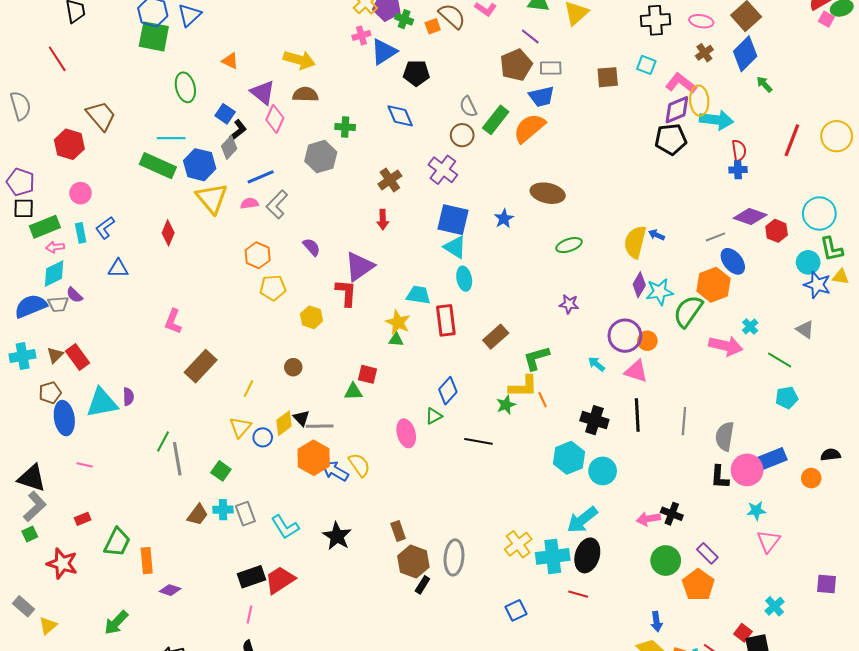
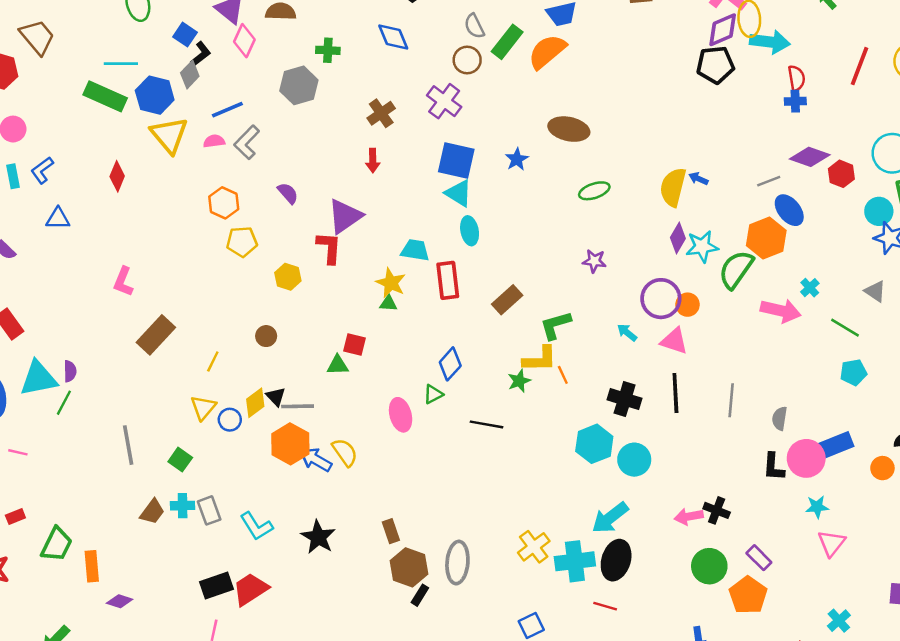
gray semicircle: (725, 436) -> (780, 418), size x0.7
green line: (163, 441) -> (64, 403), moved

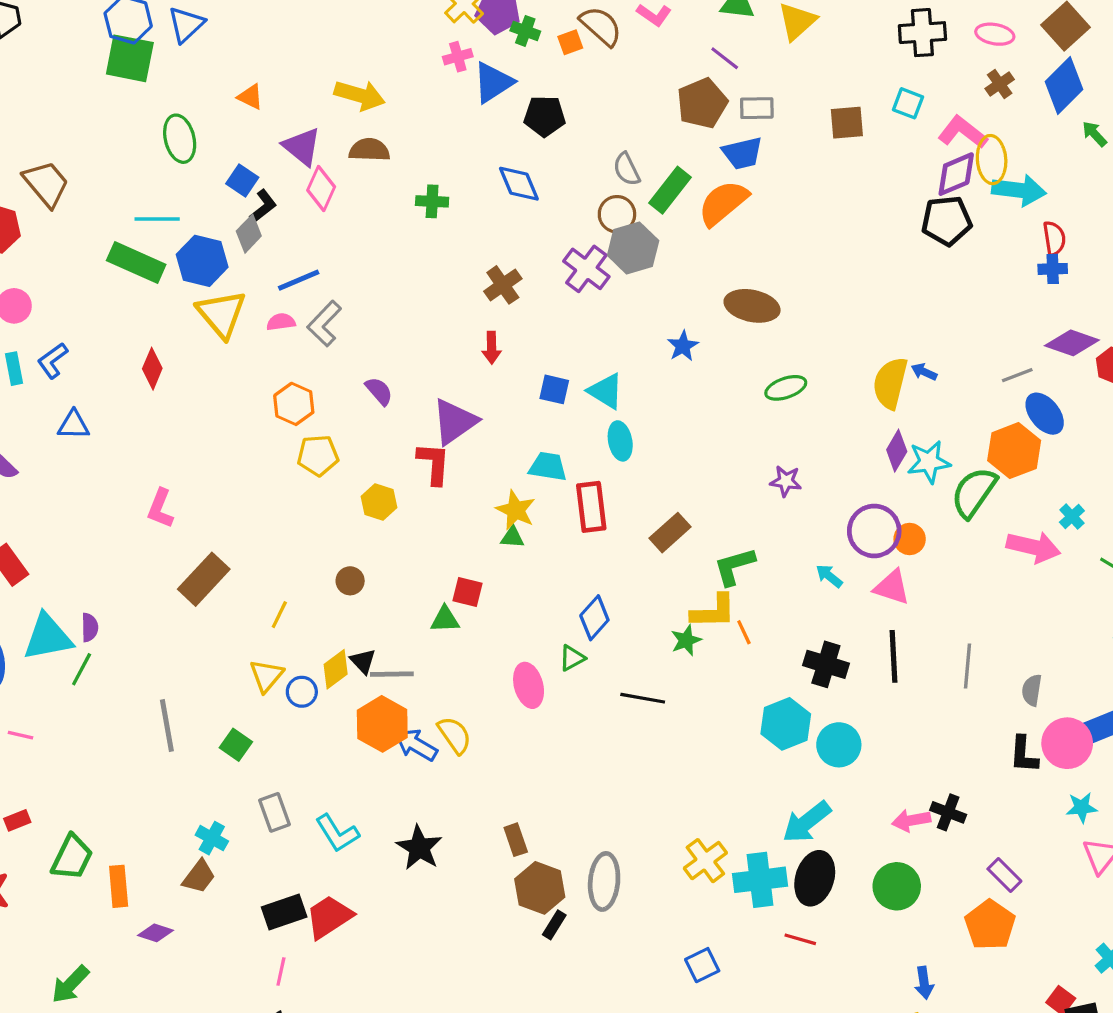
gray hexagon: (299, 85) -> (633, 248), moved
blue square: (456, 161) -> (554, 389), moved, size x0.6
cyan cross: (183, 506) -> (212, 838), moved, turned 30
brown trapezoid: (152, 512) -> (199, 877), moved
green circle: (709, 566) -> (897, 886), moved

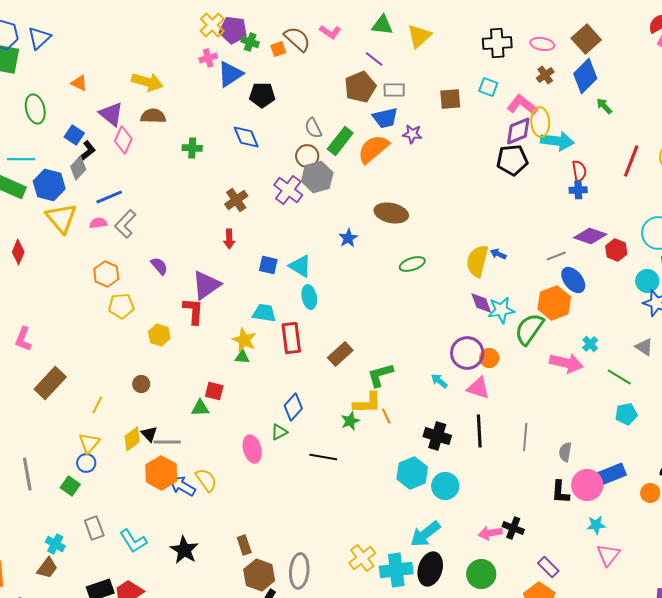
purple diamond: (897, 451) -> (481, 303), turned -50
purple star: (786, 481) -> (412, 134), moved
blue circle: (302, 692) -> (86, 463), moved

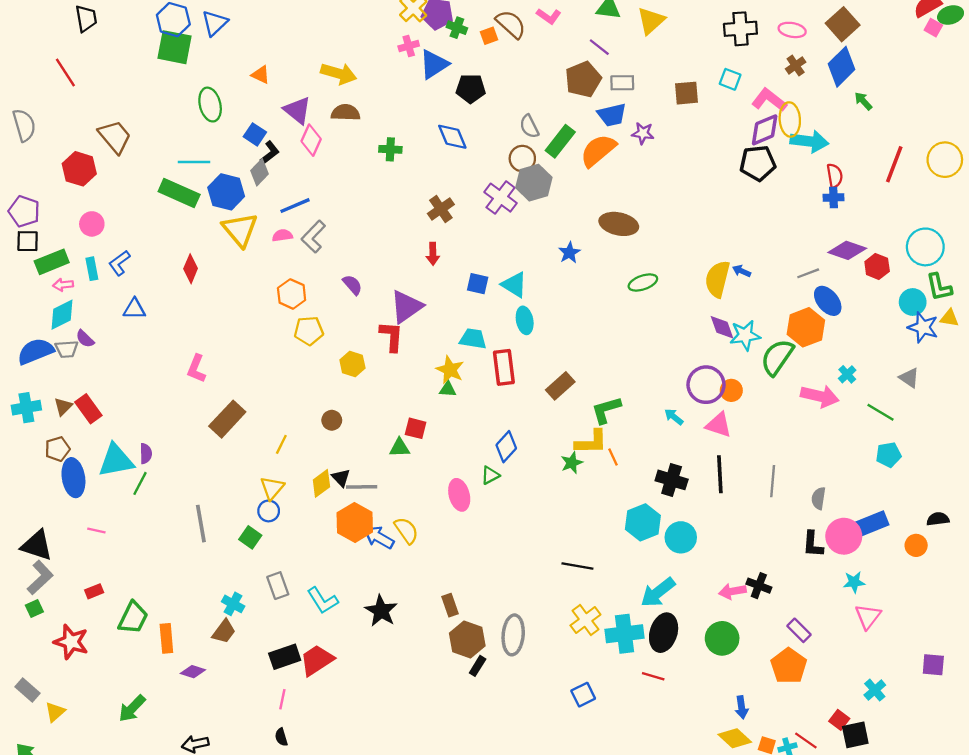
black line: (323, 457) -> (577, 566), moved

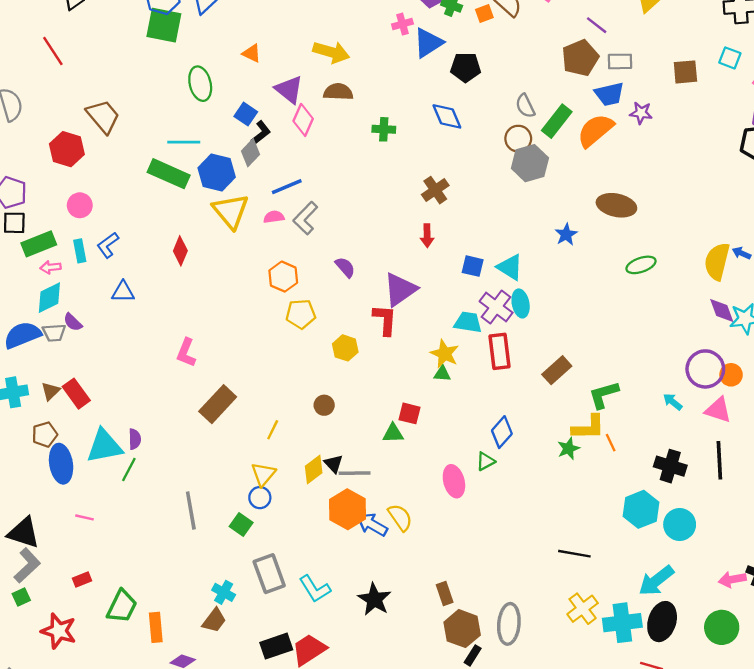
purple cross: (501, 198) -> (496, 307), moved
gray rectangle: (278, 586) -> (269, 574), size x1.4

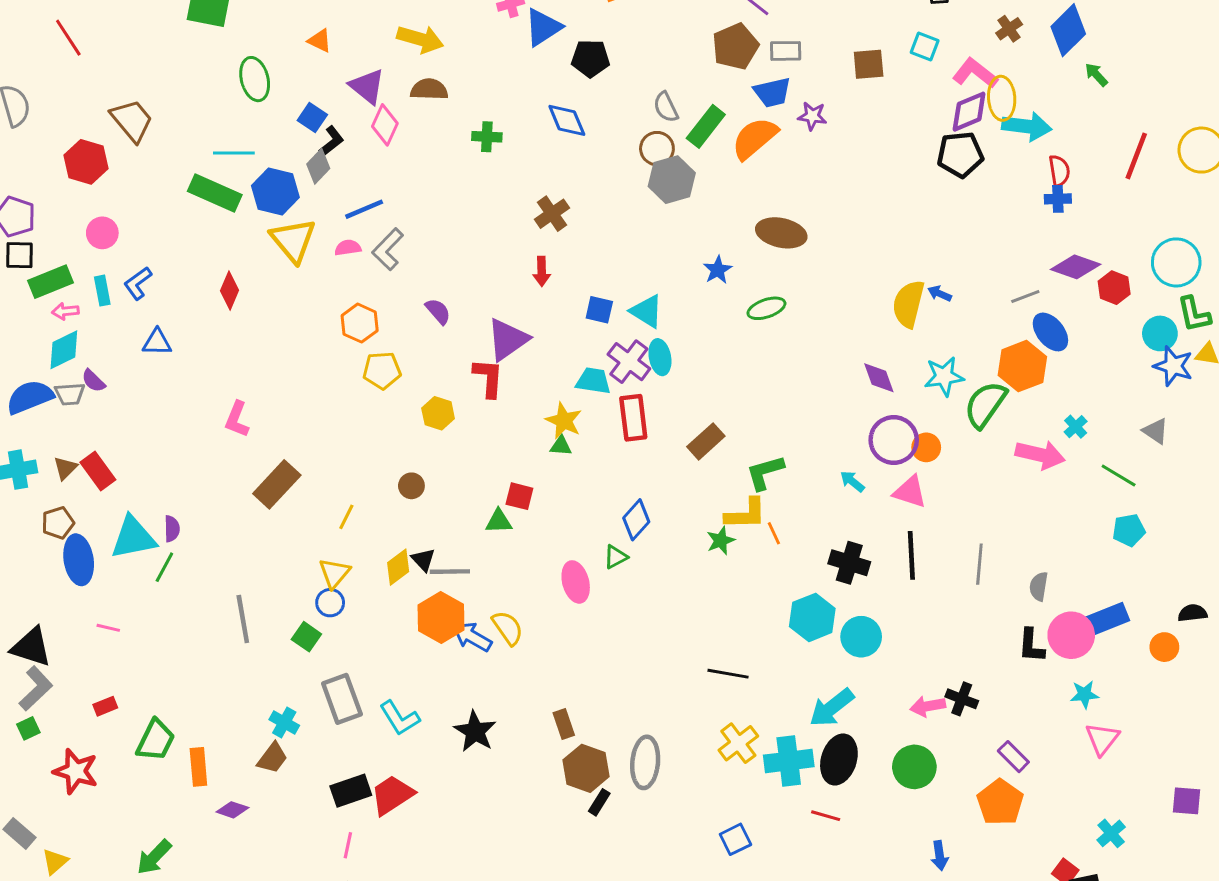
green ellipse: (641, 265) -> (766, 308), moved
purple diamond: (722, 311) -> (879, 378), moved

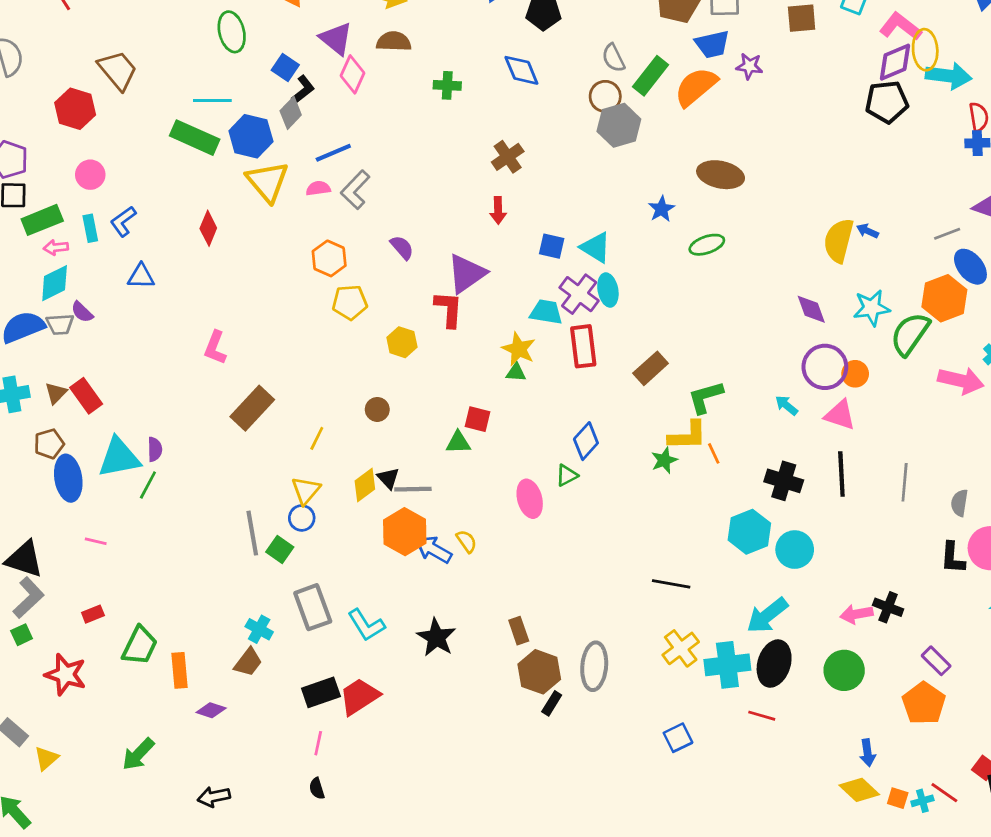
gray line: (243, 619) -> (252, 533), moved
yellow semicircle: (508, 628) -> (466, 541), size x0.7

